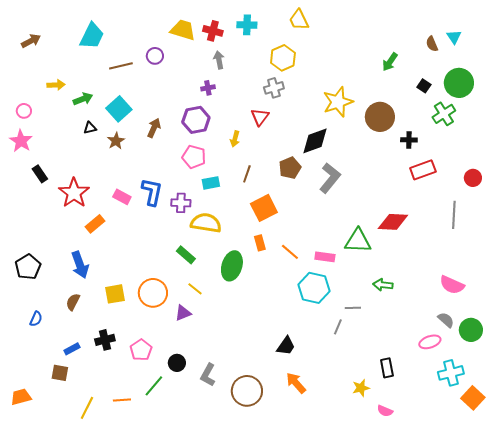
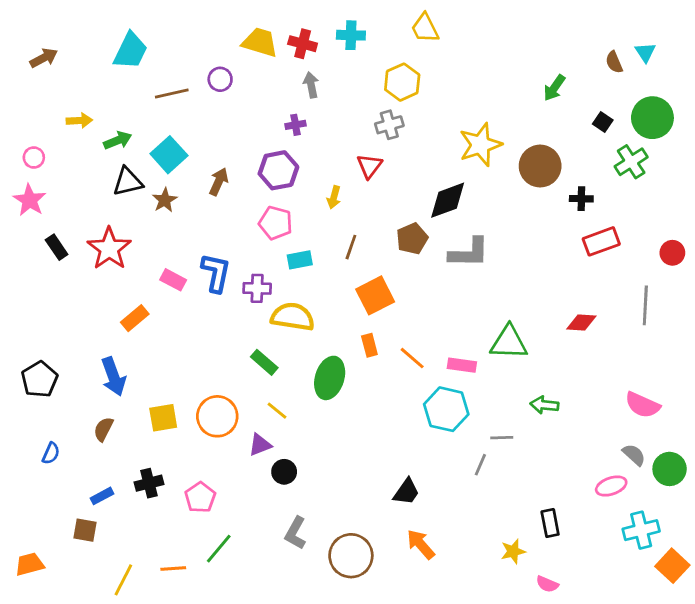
black triangle: (90, 128) -> (128, 182), size x1.6
gray L-shape: (330, 178) -> (469, 253), turned 52
red star: (74, 193) -> (109, 249), moved
red diamond: (393, 222) -> (581, 322), moved, size x0.7
black circle: (177, 363) -> (284, 472), moved

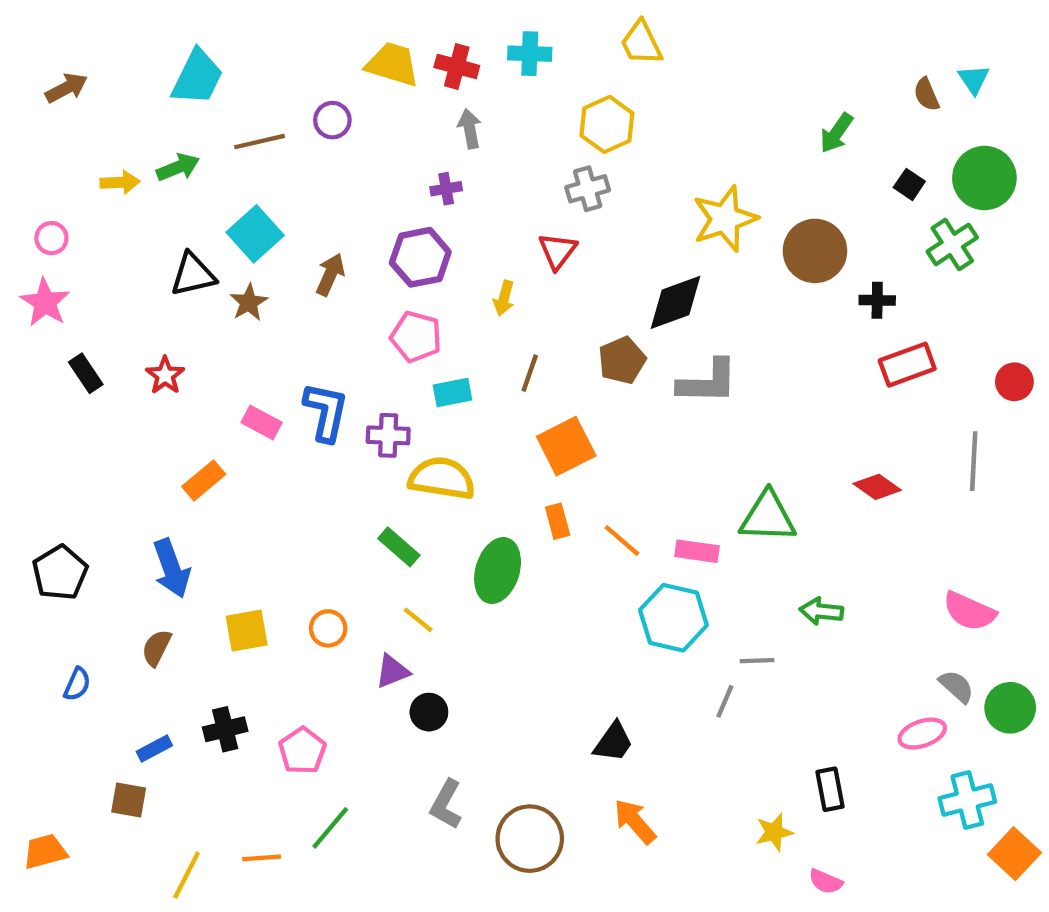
green arrow: (118, 140) -> (178, 167), moved
red star: (109, 249) -> (165, 375), size x0.6
red diamond: (581, 322) -> (877, 487), turned 32
orange circle: (217, 416) -> (328, 628), size x0.6

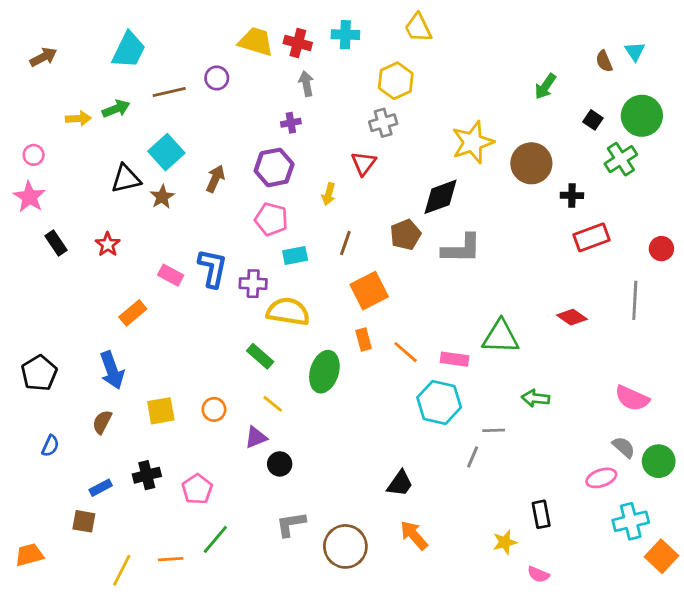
gray L-shape: (446, 804) -> (291, 524), turned 52

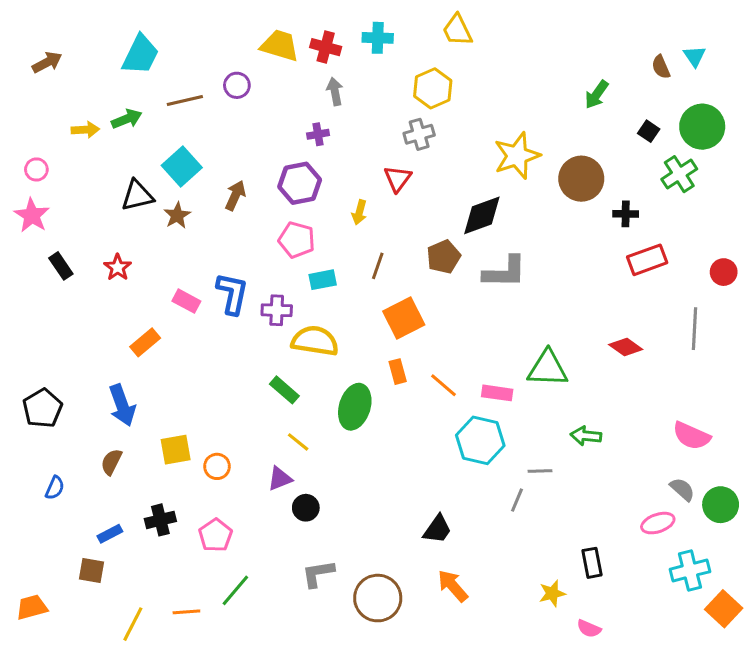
orange circle: (214, 409) -> (217, 466), moved

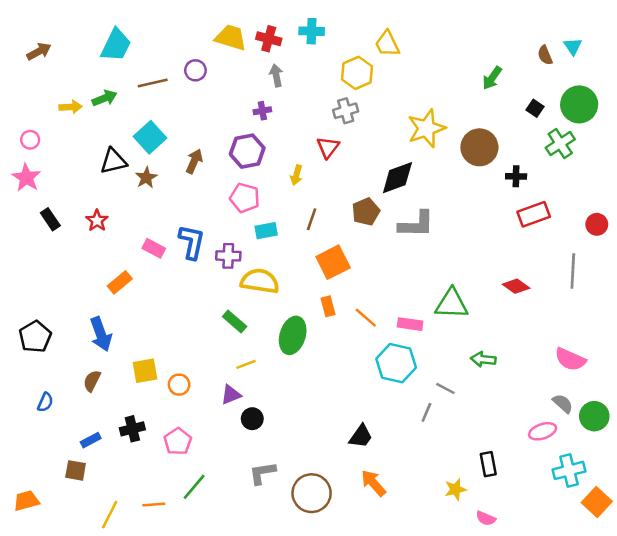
yellow trapezoid: (457, 30) -> (387, 44), moved
yellow line: (298, 442) -> (246, 364), turned -60
gray line: (540, 471) -> (445, 388), turned 30

